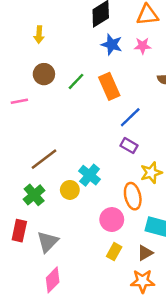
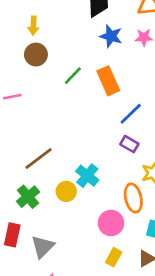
brown circle: (44, 74) -> (36, 55), moved

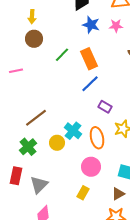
blue line: (131, 114) -> (90, 84), moved
orange ellipse: (133, 198) -> (97, 138), moved
yellow rectangle: (114, 257) -> (83, 193), moved

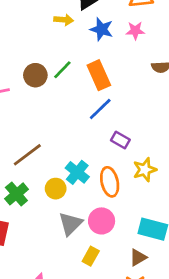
yellow arrow: (32, 17) -> (64, 20), moved, turned -88
brown circle: (34, 39) -> (35, 75), moved
gray triangle: (39, 185) -> (70, 224), moved

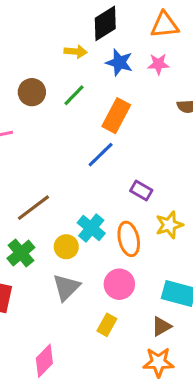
green line: (62, 70) -> (74, 95), moved
brown circle: (35, 75) -> (32, 92), moved
orange rectangle: (99, 75) -> (116, 116), turned 52
blue line: (100, 109) -> (101, 155), moved
gray triangle: (70, 224) -> (66, 287), moved

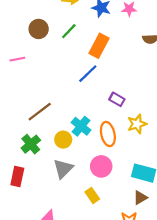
yellow rectangle: (107, 325) -> (92, 195), turned -64
brown triangle: (161, 326) -> (140, 198), moved

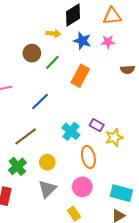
brown circle: (39, 29) -> (32, 53), moved
blue line: (88, 74) -> (40, 101), moved
yellow star: (137, 124) -> (114, 138), moved
cyan cross: (81, 126) -> (71, 131), moved

